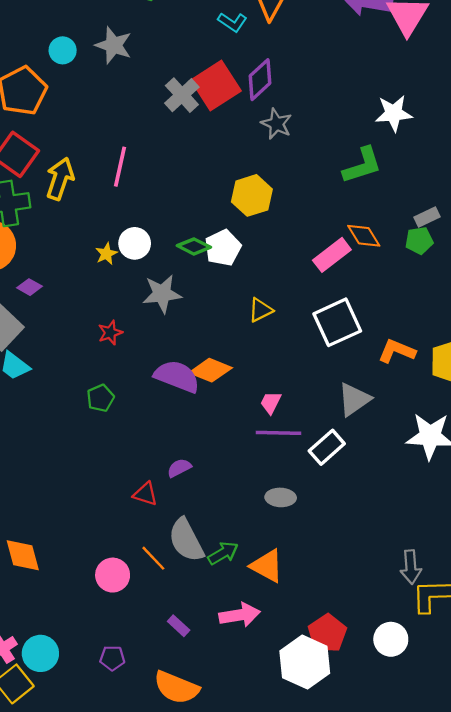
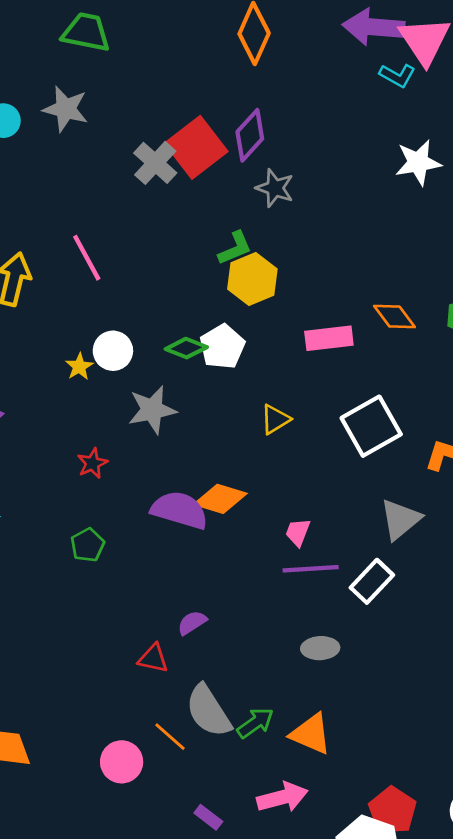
cyan L-shape: (232, 22) -> (397, 75), moved
green L-shape: (362, 165) -> (235, 248), moved, size x0.7
pink line: (120, 167) -> (87, 258), turned -36
pink rectangle: (332, 255) -> (329, 338), moved, turned 36

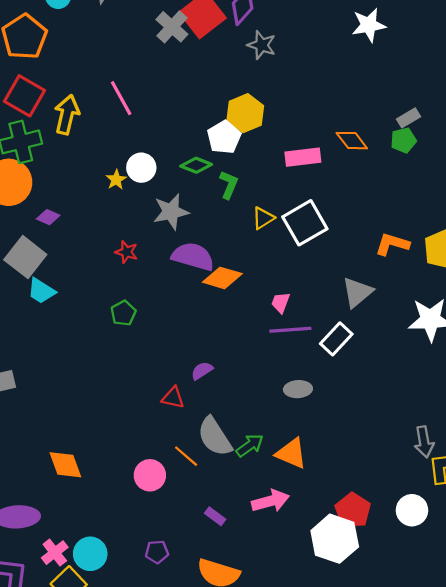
green L-shape: (235, 248) -> (229, 185), moved, turned -44
white pentagon: (222, 347) -> (224, 137), moved
white square: (371, 426) -> (305, 223), moved
red star: (92, 463) -> (127, 252), turned -30
purple semicircle: (180, 510) -> (193, 256), moved

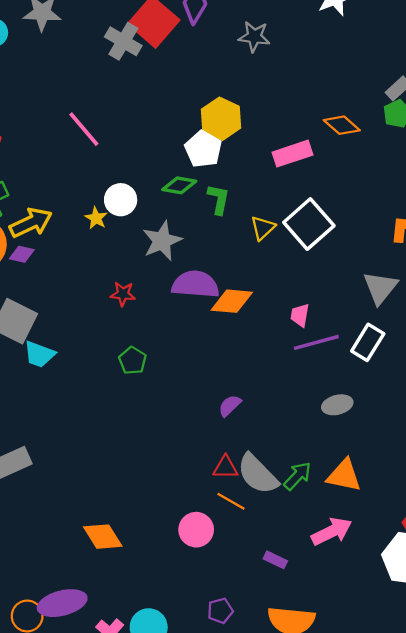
gray star: (262, 45) -> (254, 37), moved
yellow arrow: (67, 115) -> (31, 223), moved, turned 63
purple diamond: (48, 217) -> (22, 254), moved
red triangle: (173, 398) -> (225, 467), moved

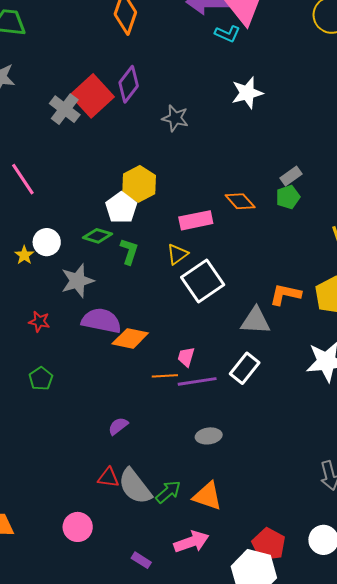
yellow triangle: (263, 228) -> (177, 254), moved
gray triangle: (380, 288) -> (255, 321), moved, turned 48
white rectangle: (368, 342) -> (245, 368), moved
orange line: (231, 501) -> (165, 376), moved, turned -40

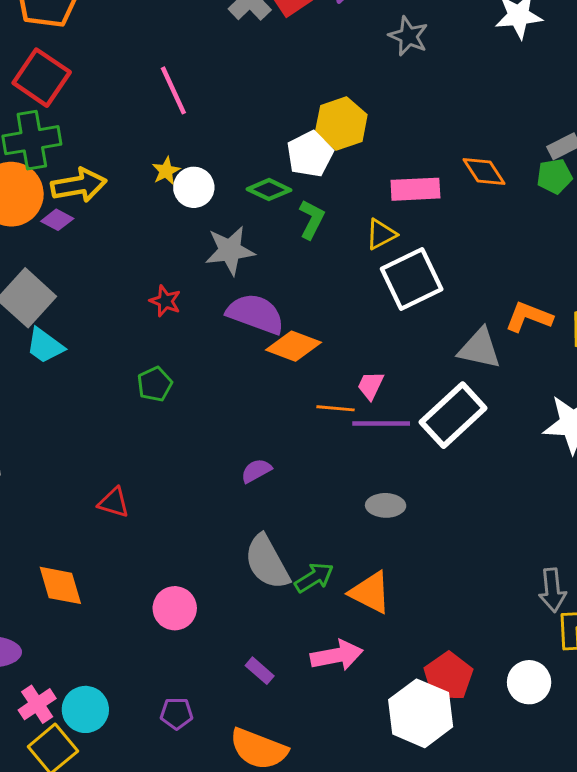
yellow star: (24, 255) -> (166, 171), moved
white rectangle: (245, 368) -> (453, 415), size x1.4
red triangle: (108, 478) -> (114, 503), moved

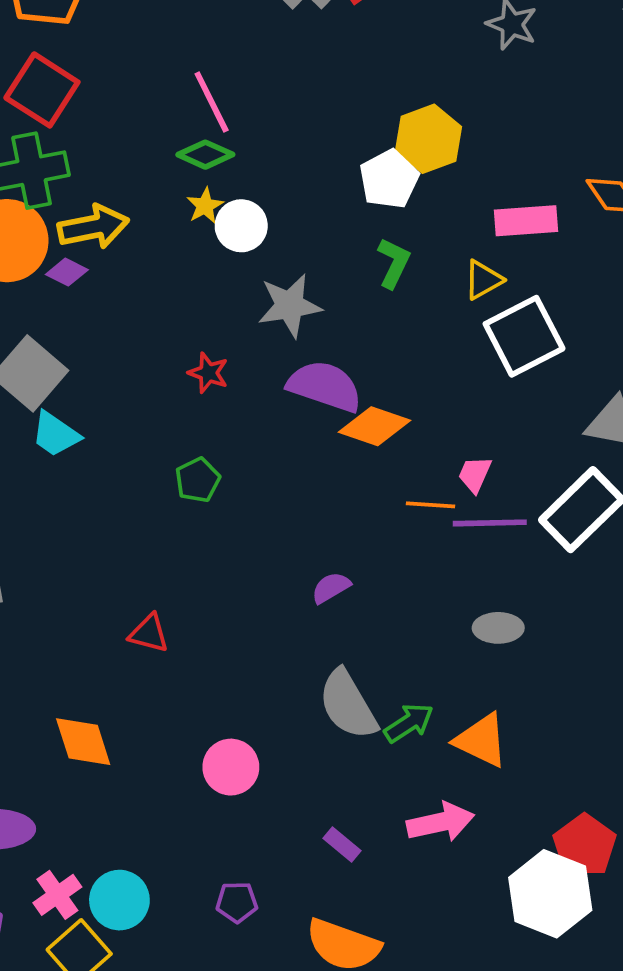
green diamond: (269, 190) -> (205, 155), moved

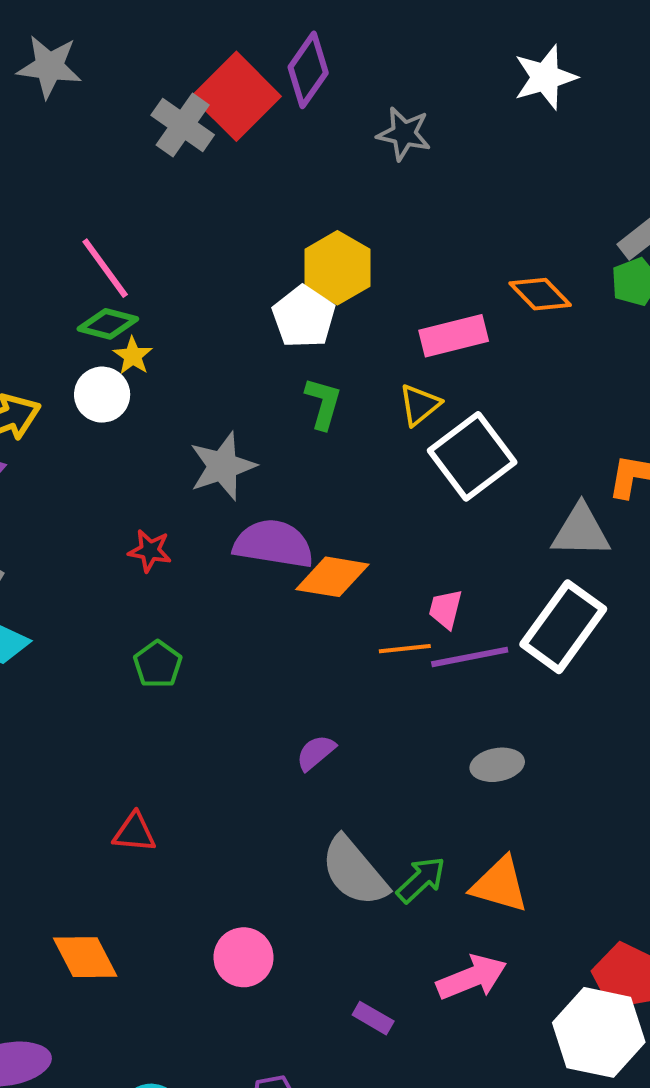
yellow star: (205, 206) -> (133, 356), moved
white circle: (241, 226) -> (102, 395), moved

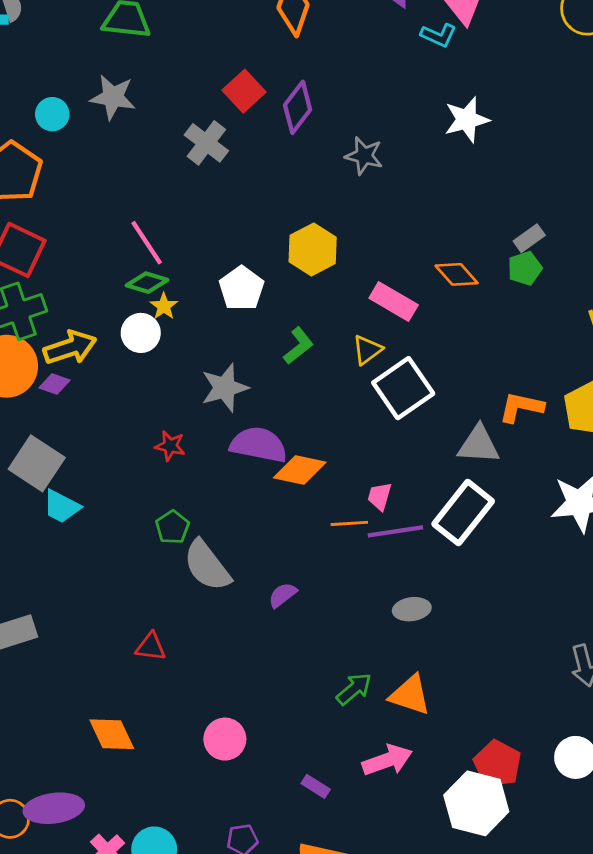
red square: (236, 96) -> (244, 91), moved, size x0.7
white pentagon: (304, 317) -> (242, 288), moved
pink rectangle: (454, 336) -> (394, 301), turned 42
green L-shape: (323, 403) -> (298, 346), turned 33
gray semicircle: (354, 871) -> (207, 566), moved

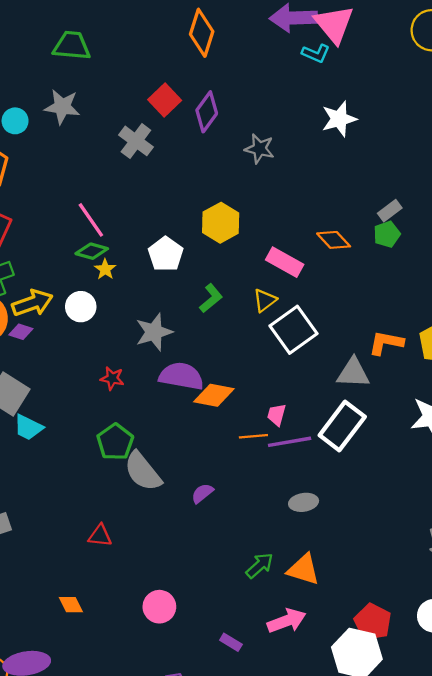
white circle: (141, 333) -> (81, 307), moved
green pentagon: (172, 527) -> (115, 442), size x1.4
orange diamond: (112, 734) -> (71, 605), size x0.7

